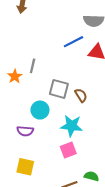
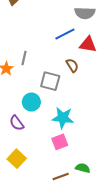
brown semicircle: (81, 95) -> (72, 65), moved
purple semicircle: (25, 131) -> (17, 123), turned 49
yellow square: (25, 167) -> (17, 159), turned 30

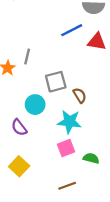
brown semicircle: (72, 65) -> (80, 95), moved
gray square: (50, 81) -> (56, 82), turned -30
green semicircle: (83, 168) -> (91, 158), moved

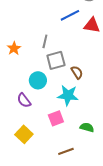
gray line: (27, 57) -> (45, 41), moved
pink square: (66, 148) -> (56, 118), moved

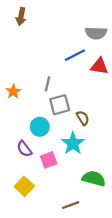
cyan star: (68, 95) -> (73, 143), turned 30
pink square: (56, 118) -> (49, 160), moved
green semicircle: (87, 127) -> (94, 179), size x1.5

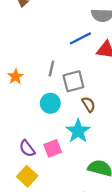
gray square: (60, 105) -> (73, 81), moved
cyan circle: (40, 127) -> (50, 103), moved
purple semicircle: (24, 149) -> (27, 148), moved

